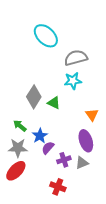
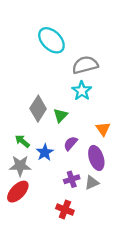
cyan star: (73, 81) -> (82, 91), turned -30
green triangle: (54, 103) -> (60, 115), turned 48
purple semicircle: (48, 148) -> (71, 143), moved

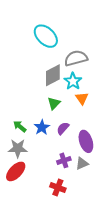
gray diamond: (38, 109) -> (53, 75), moved, turned 30
orange triangle: (103, 129) -> (82, 98), moved
blue star: (45, 152) -> (42, 127), moved

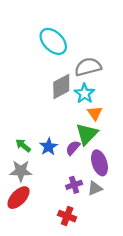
green triangle: (54, 103) -> (87, 134), moved, size x1.5

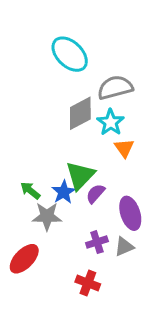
green triangle: (87, 134) -> (80, 175), moved
gray star: (21, 171) -> (47, 216), moved

